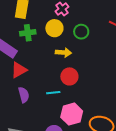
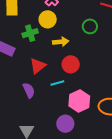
green circle: (81, 32) -> (90, 26), moved
green cross: (28, 33) -> (30, 33), moved
red triangle: (19, 70) -> (38, 66), moved

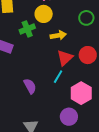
red circle: (71, 64) -> (88, 55), moved
red triangle: (38, 66) -> (65, 58), moved
cyan line: (57, 83) -> (58, 77), turned -40

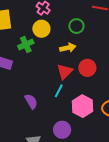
green circle: (86, 18) -> (76, 26), moved
yellow arrow: (58, 35) -> (68, 48), moved
purple circle: (69, 117) -> (62, 130), moved

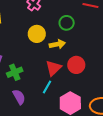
yellow circle: (41, 29) -> (37, 34), moved
green cross: (26, 44) -> (15, 72), moved

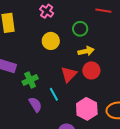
yellow arrow: (57, 44) -> (86, 51), moved
cyan line: (47, 87) -> (54, 94), moved, turned -56

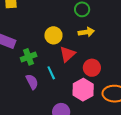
yellow circle: (51, 41) -> (53, 35), moved
red circle: (91, 70) -> (92, 68), moved

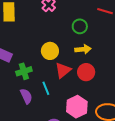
red circle: (92, 68) -> (86, 72), moved

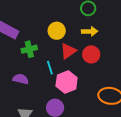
purple semicircle: (26, 96) -> (21, 79), moved, turned -56
pink hexagon: (77, 107) -> (67, 82), moved

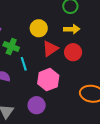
green cross: (29, 49) -> (11, 46), turned 35
cyan line: (50, 68) -> (24, 64), moved

